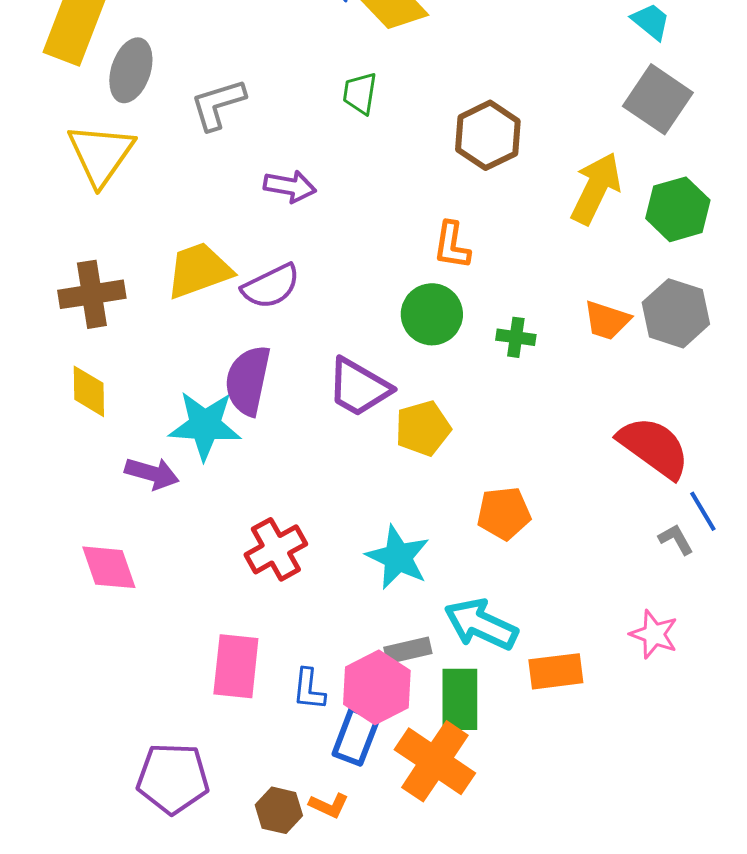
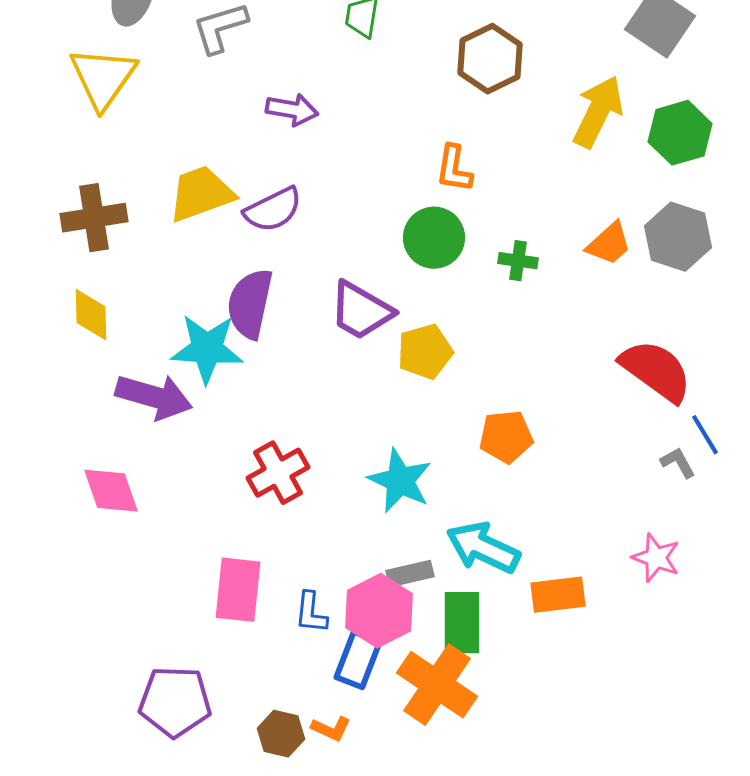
orange trapezoid: (607, 320) -> (609, 244), turned -60
purple arrow: (152, 473) -> (154, 397), size x1.4

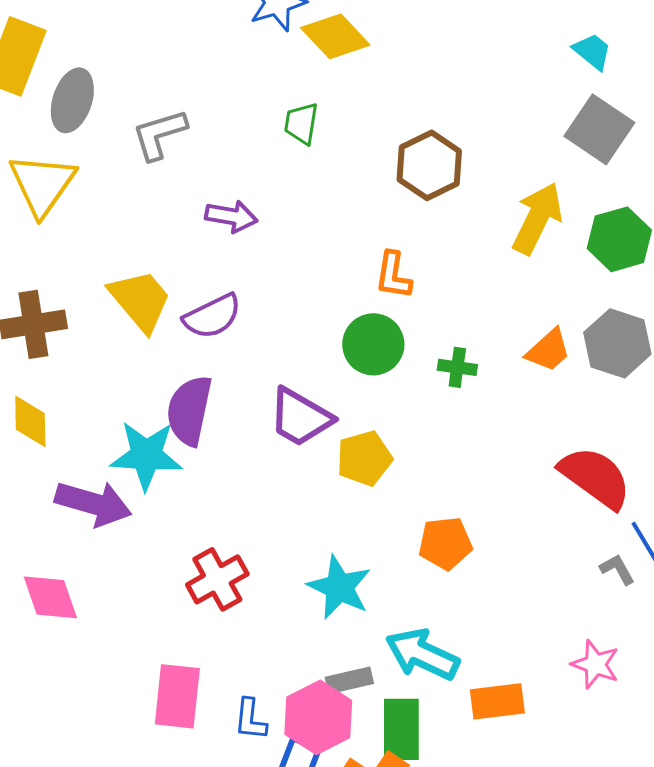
yellow trapezoid: (201, 194) -> (140, 300), turned 70

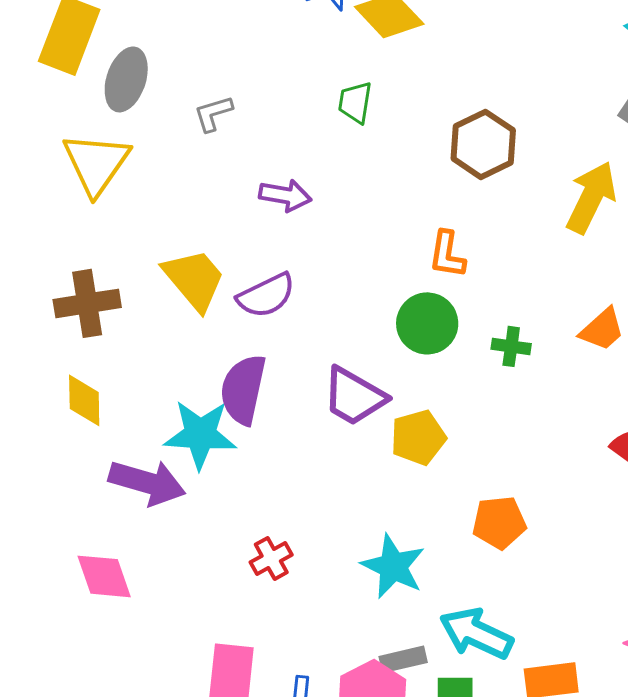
gray L-shape: (159, 134) -> (213, 113), size x0.7
red cross: (217, 579) -> (271, 558), size x0.7

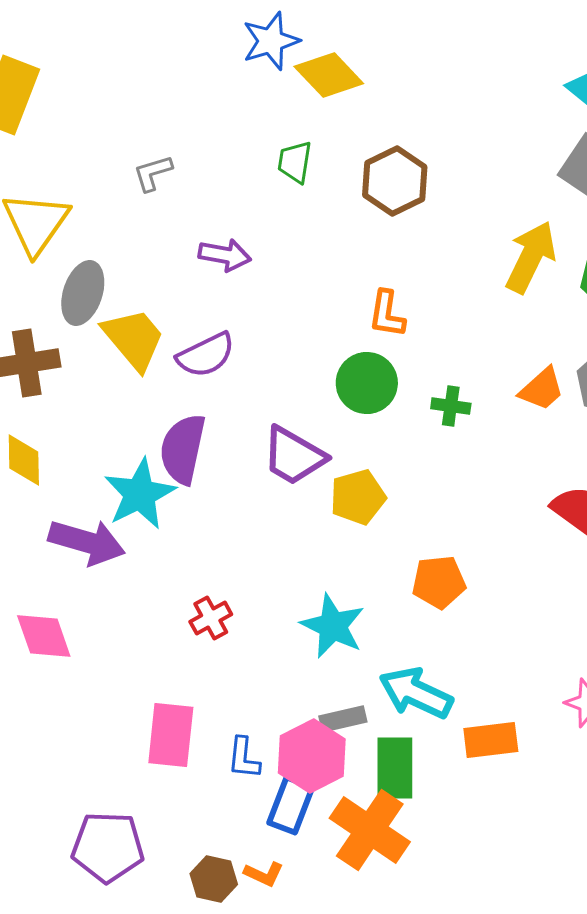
gray ellipse: (126, 79) -> (83, 293), moved
brown hexagon: (483, 144) -> (395, 181), moved
cyan star: (200, 434) -> (140, 494), turned -30

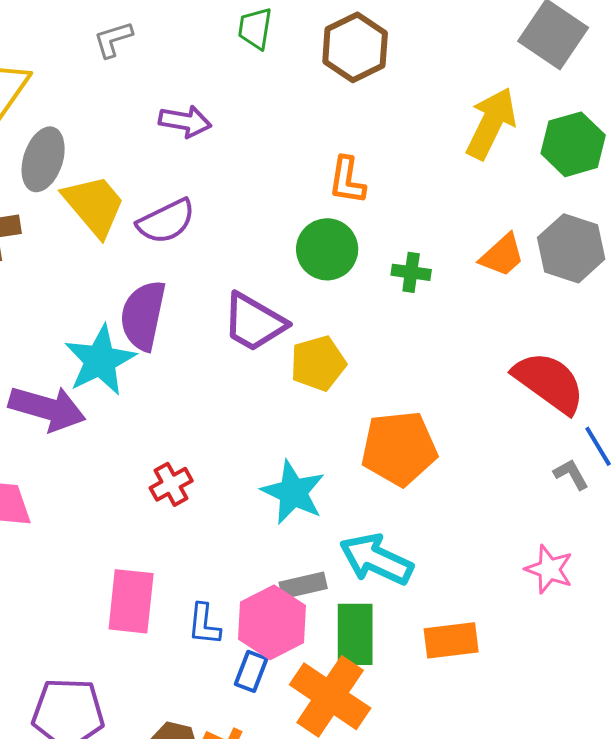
orange pentagon: (439, 582) -> (399, 448), size x1.4
orange rectangle: (491, 740) -> (451, 640), moved
blue rectangle: (291, 805) -> (251, 671), size x0.7

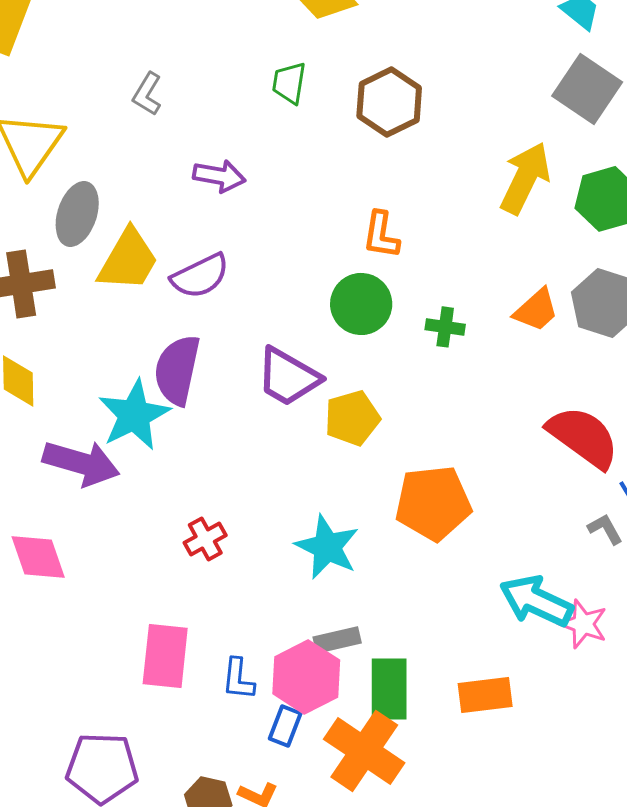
gray L-shape: (113, 39) -> (147, 94), turned -42
yellow trapezoid: (94, 205) -> (128, 260), turned 70
cyan arrow: (376, 559) -> (536, 601), moved

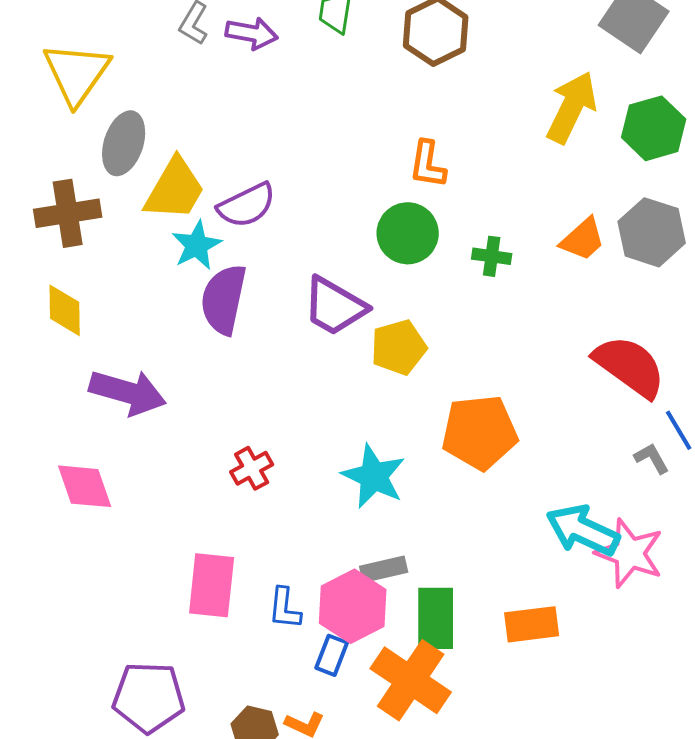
purple arrow: (219, 176) -> (252, 33), moved
cyan star: (134, 415) -> (197, 245), moved, size x0.7
pink star: (583, 624) -> (630, 553), size x1.4

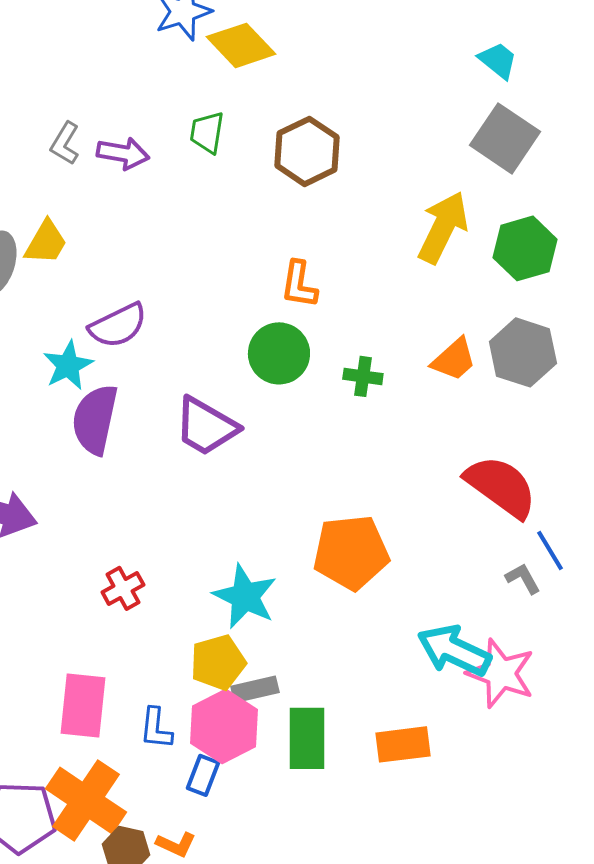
yellow trapezoid: (175, 189) -> (46, 242), moved, size x0.7
yellow pentagon: (399, 347) -> (218, 662), moved
orange cross: (411, 680) -> (86, 800), moved

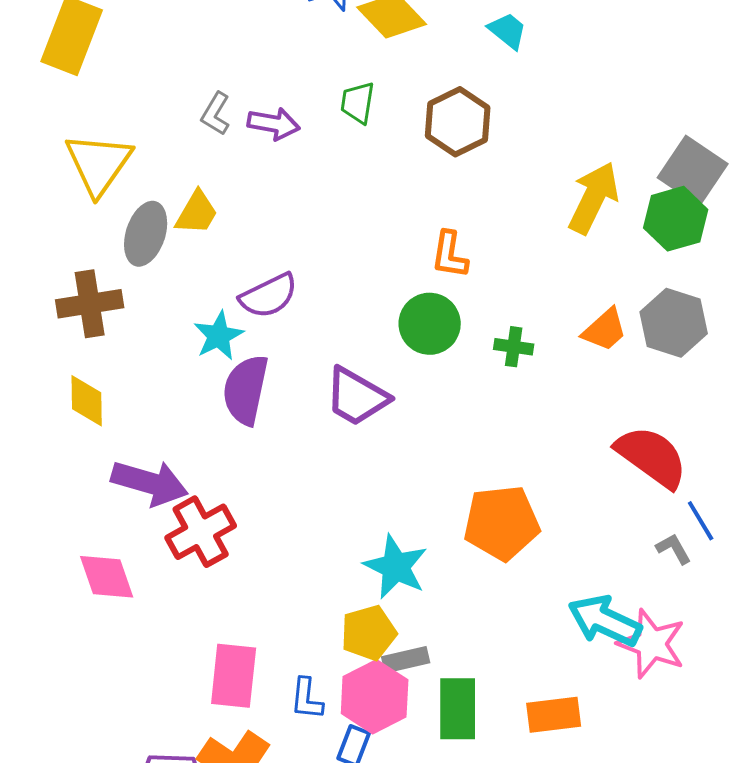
cyan trapezoid: (498, 60) -> (508, 31), moved
gray square: (505, 138) -> (693, 171), moved
red cross: (123, 588) -> (201, 532), moved, size x1.6

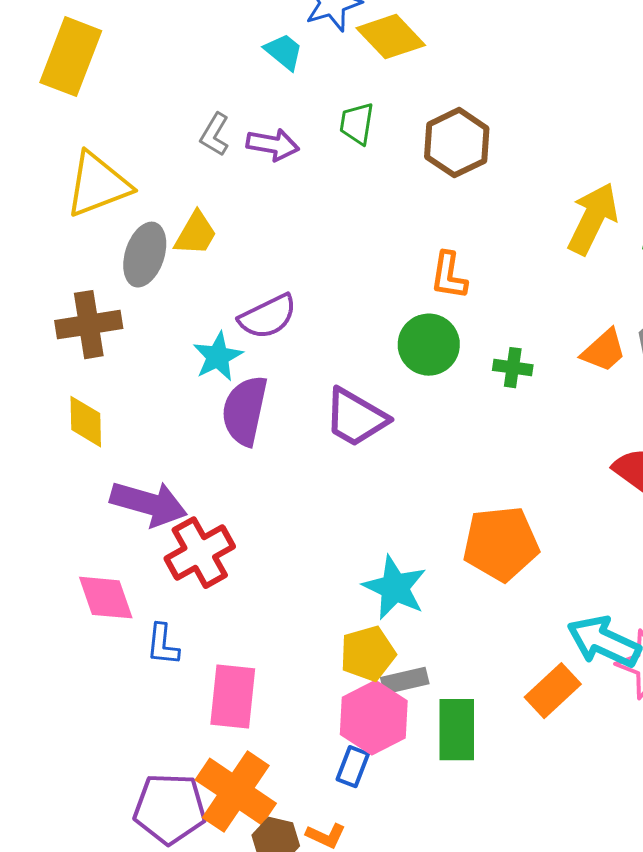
cyan trapezoid: (508, 31) -> (284, 52), moved
yellow triangle: (99, 164) -> (98, 185), turned 34
blue L-shape: (307, 699) -> (163, 645), moved
orange rectangle: (554, 715) -> (553, 691), moved, turned -36

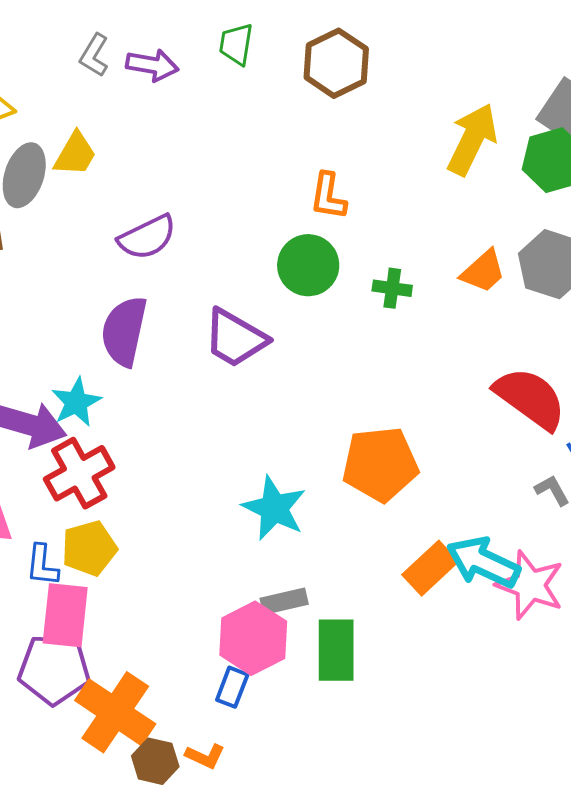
cyan star: (218, 357) -> (76, 402), moved
yellow pentagon: (368, 654) -> (89, 548), moved
orange rectangle: (553, 691) -> (430, 568), moved
pink rectangle: (233, 697) -> (65, 615), moved
purple pentagon: (170, 809) -> (54, 669), moved

